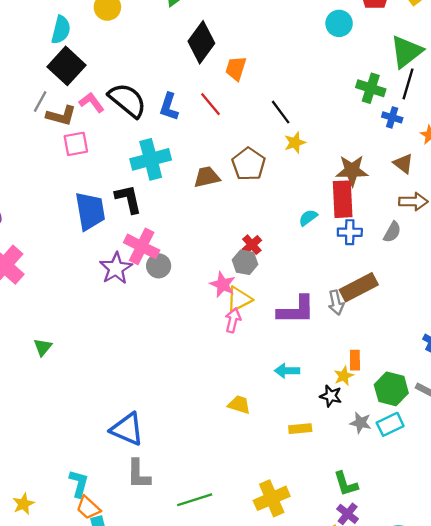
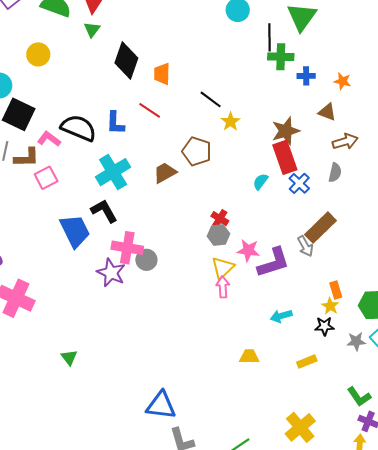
black line: (408, 84) -> (269, 37), moved
blue cross: (350, 232) -> (299, 183), turned -30
pink star: (223, 284) -> (248, 250), moved

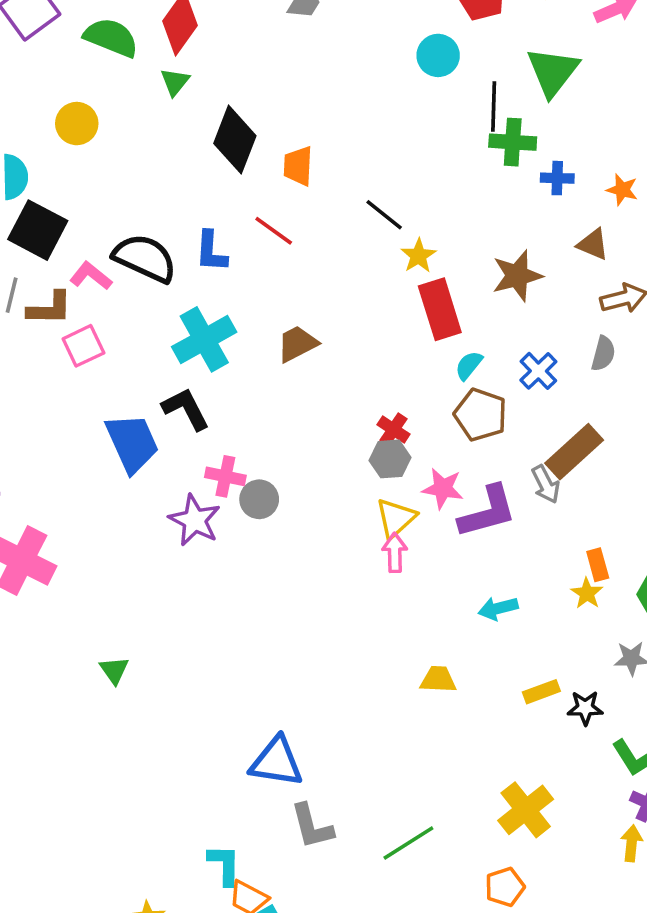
brown pentagon: (197, 151) -> (481, 415), moved
red rectangle: (285, 157) -> (440, 309), moved
pink cross: (127, 248) -> (225, 476), size x0.7
black star: (324, 326) -> (585, 708), moved

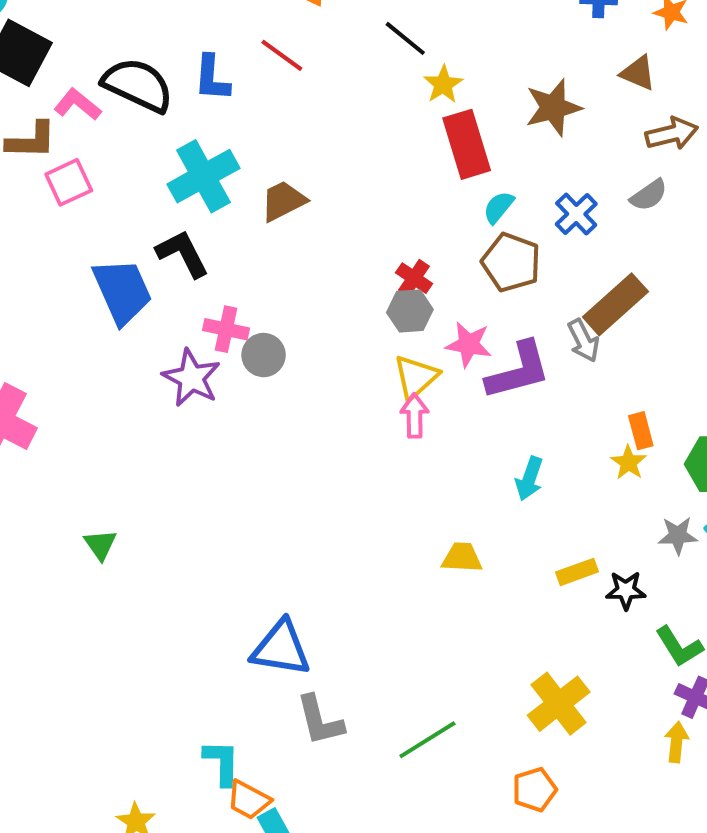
brown trapezoid: (297, 344) -> (283, 201), moved
gray semicircle: (603, 354) -> (649, 195), turned 40
cyan arrow: (498, 608) -> (529, 479), turned -57

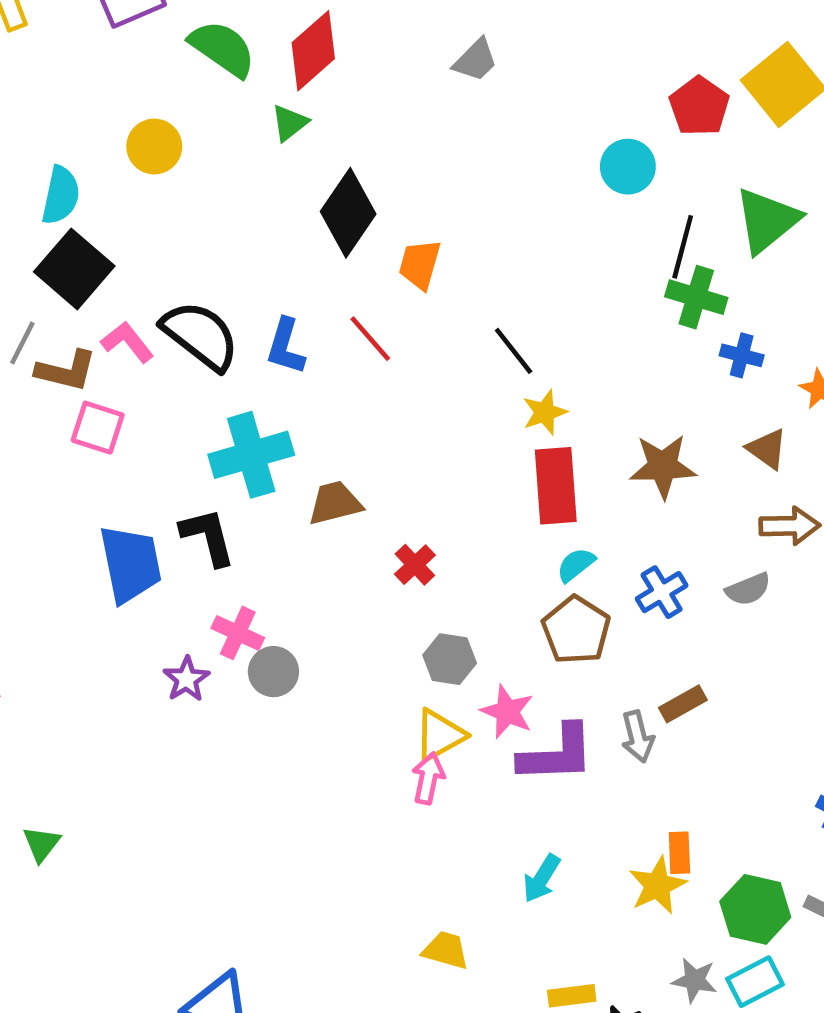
pink square: (69, 182) -> (98, 428), turned 30
red cross: (414, 278) -> (415, 565), moved
brown rectangle: (615, 304) -> (683, 704), size x0.6
purple star: (191, 378) -> (186, 679), size x0.7
yellow star: (629, 463) -> (657, 885), size x1.4

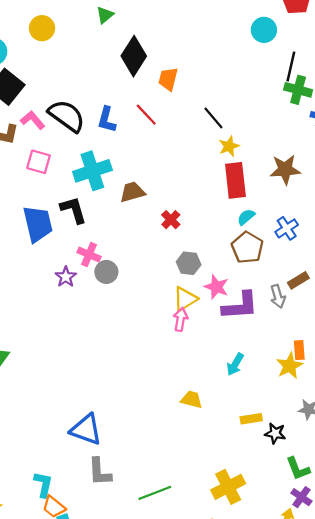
pink square: (98, 428) -> (39, 162), moved

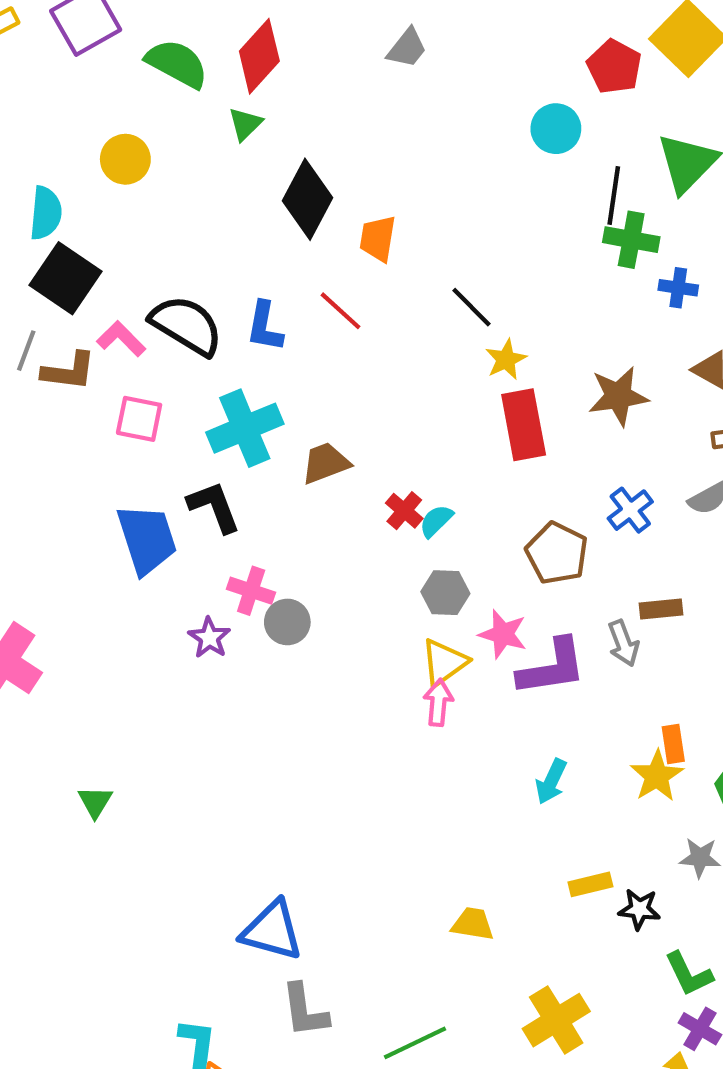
cyan semicircle: (246, 217) -> (436, 521), moved
brown rectangle: (298, 280) -> (661, 609), turned 30
yellow trapezoid: (191, 399) -> (473, 924), moved

